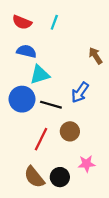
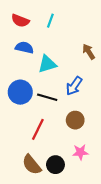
cyan triangle: (40, 75) -> (47, 64), moved
brown circle: (70, 131) -> (75, 120), moved

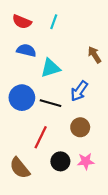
brown semicircle: (32, 165) -> (20, 168), moved
black circle: (55, 165) -> (60, 161), moved

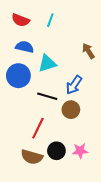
blue circle: (22, 98) -> (18, 76), moved
brown circle: (80, 127) -> (71, 110), moved
brown semicircle: (20, 168) -> (32, 157), moved, turned -35

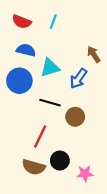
blue arrow: (74, 85) -> (78, 79), moved
pink star: (80, 151) -> (85, 174), moved

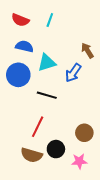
brown circle: (75, 117) -> (84, 133), moved

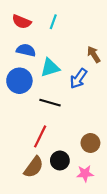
brown semicircle: (32, 155) -> (34, 167), turned -70

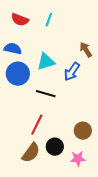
blue semicircle: (26, 50) -> (13, 49), moved

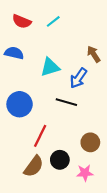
cyan line: (49, 20) -> (53, 21), turned 32
blue circle: (18, 74) -> (20, 104), moved
black line: (46, 94) -> (66, 102), moved

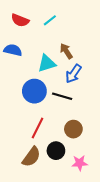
brown arrow: (94, 54) -> (66, 51), moved
blue circle: (20, 104) -> (34, 91), moved
brown circle: (90, 142) -> (73, 129), moved

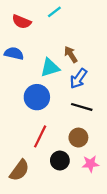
cyan line: (50, 20) -> (54, 12), moved
black line: (62, 96) -> (82, 107), moved
brown semicircle: (31, 157) -> (19, 170), moved
pink star: (80, 163) -> (90, 164), moved

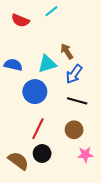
blue semicircle: (14, 53) -> (13, 65), moved
black circle: (60, 160) -> (42, 153), moved
brown semicircle: (19, 170) -> (18, 161), turned -90

